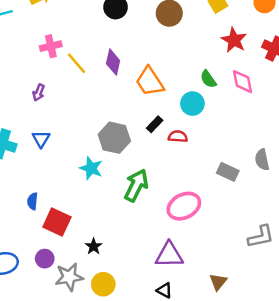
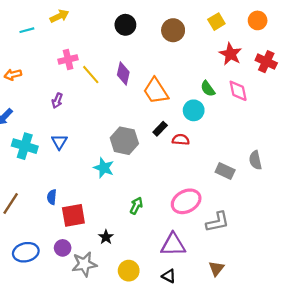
green arrow: (136, 185) -> (136, 206), moved, size x0.6
red square: (57, 222) -> (73, 215), turned -35
gray L-shape: (261, 237) -> (217, 222), moved
yellow circle: (103, 284) -> (129, 271), moved

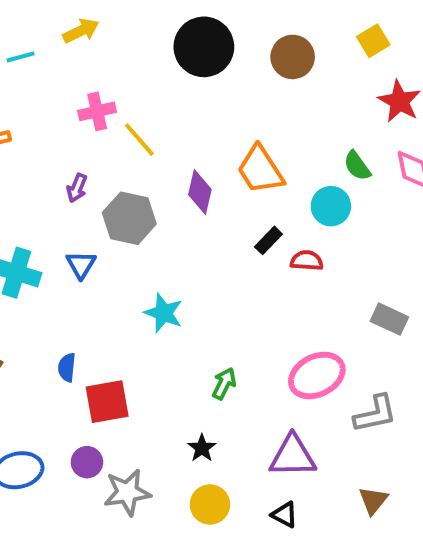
black circle: (125, 25) -> (204, 47), size x1.5
purple diamond: (123, 74) -> (200, 192), moved
gray hexagon: (124, 141) -> (129, 218), moved
black star: (106, 237) -> (202, 448), moved

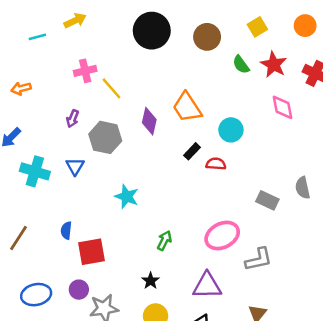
green semicircle: (357, 166) -> (241, 65), moved

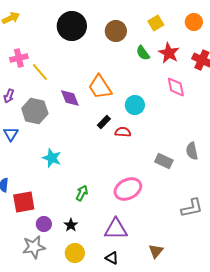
purple diamond: (149, 121) -> (70, 98), turned -35
gray L-shape: (259, 259) -> (192, 208), moved
purple circle: (79, 290) -> (44, 224), moved

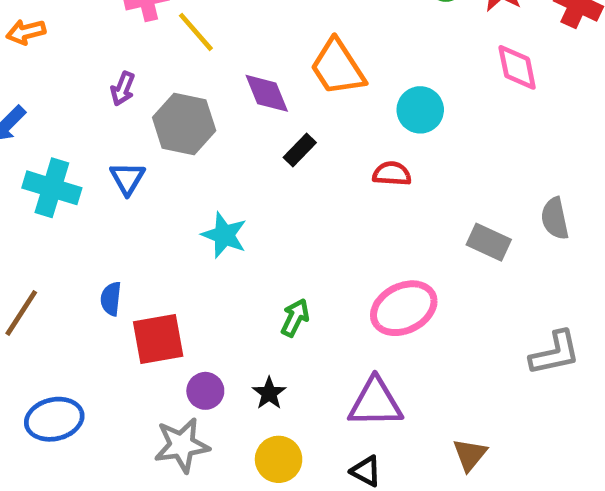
black rectangle: (104, 122) -> (300, 150), moved

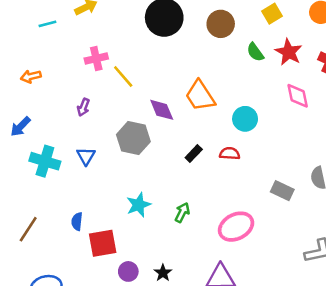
gray hexagon: (184, 124) -> (133, 138), moved
black rectangle: (300, 150) -> (194, 153), moved
cyan star: (224, 235) -> (139, 205), moved, turned 30
green arrow: (295, 318) -> (182, 212), moved

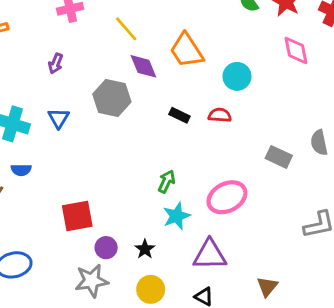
yellow line: (123, 76) -> (126, 29), moved
black rectangle: (194, 153) -> (179, 115), turned 72
cyan star: (139, 205) -> (177, 216), moved
blue semicircle: (77, 221) -> (21, 170), moved, turned -96

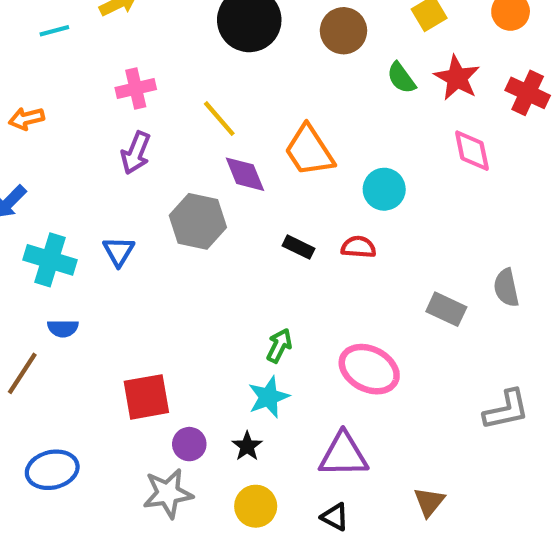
purple arrow: (56, 63) -> (136, 153), moved, size x1.4
pink ellipse: (227, 197) -> (369, 369), turned 54
cyan star: (177, 216) -> (269, 397), moved

